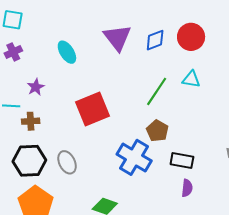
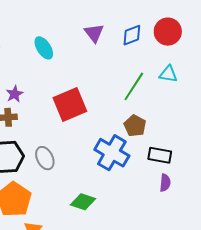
purple triangle: (117, 38) -> (94, 33), size x0.7
purple star: (36, 87) -> (15, 94), moved

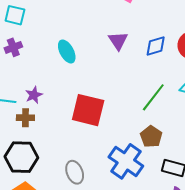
red square: (70, 105) -> (88, 110), turned 32
gray ellipse: (45, 158) -> (75, 172), moved

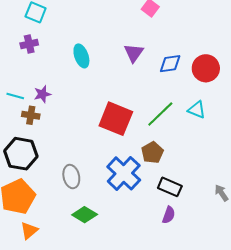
red square: (88, 110) -> (116, 119), moved

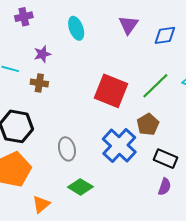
purple star: (42, 94) -> (42, 54), moved
brown cross: (31, 115) -> (39, 83), moved
orange triangle: (29, 231) -> (41, 204), moved

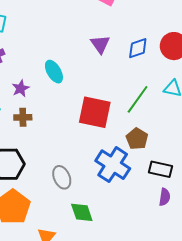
cyan ellipse: (76, 28) -> (54, 72), moved
green diamond: (80, 187) -> (82, 212), turned 50

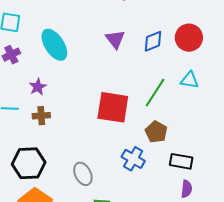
cyan ellipse: (54, 72) -> (54, 45), moved, size x1.4
blue cross: (113, 165) -> (133, 159), size x0.7

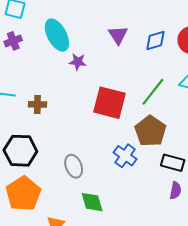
purple star: (38, 87) -> (78, 62), moved, turned 30
brown pentagon: (156, 132) -> (150, 131), size x1.4

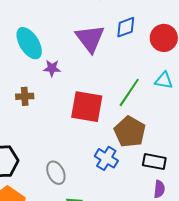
purple triangle: (118, 35) -> (90, 38), size x1.5
blue diamond: (155, 41) -> (126, 27), moved
brown cross: (37, 104) -> (25, 96), moved

